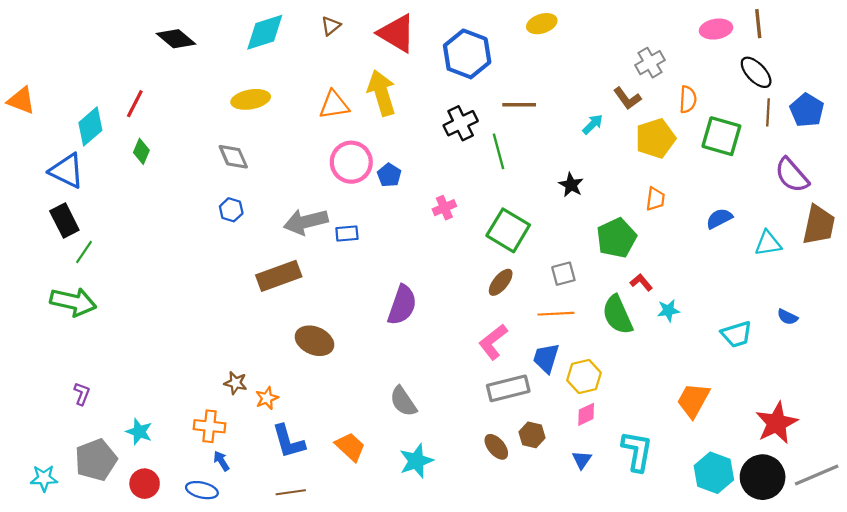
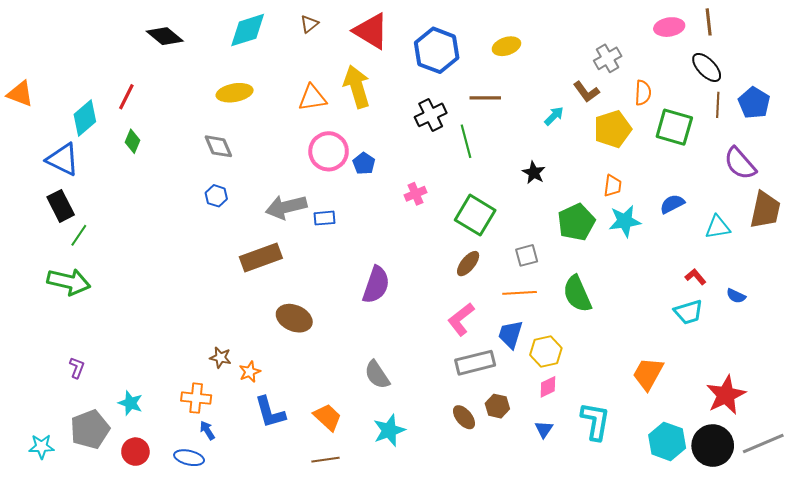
yellow ellipse: (542, 24) -> (506, 46), moved
red L-shape: (641, 282) -> (695, 277), moved
cyan star: (668, 310) -> (625, 221), moved, size x1.5
brown line: (291, 492) -> (326, 460), moved

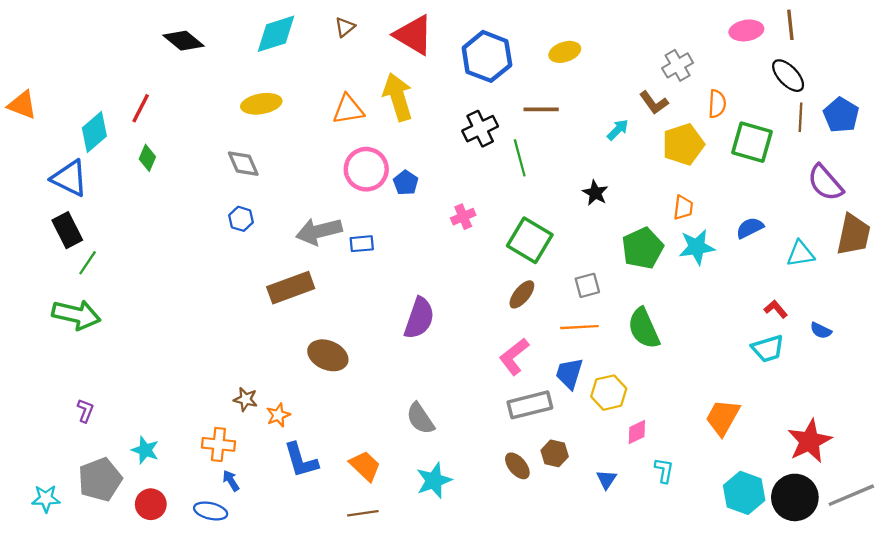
pink diamond: (548, 387) -> (637, 432), moved
cyan L-shape: (595, 421) -> (664, 470), size x0.6

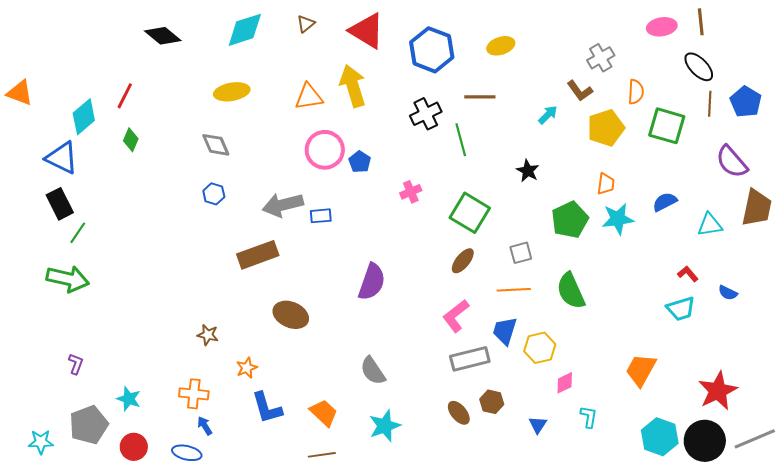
brown star: (246, 399) -> (208, 335), moved

